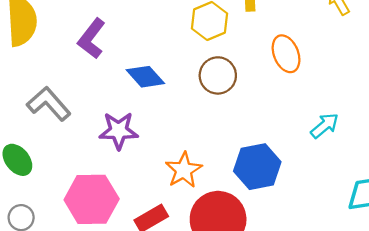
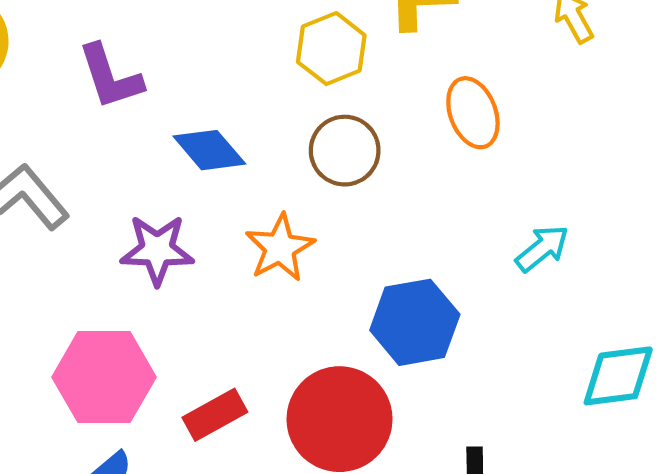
purple L-shape: (92, 39) -> (110, 77), turned -57
orange star: (184, 170) -> (280, 248), moved

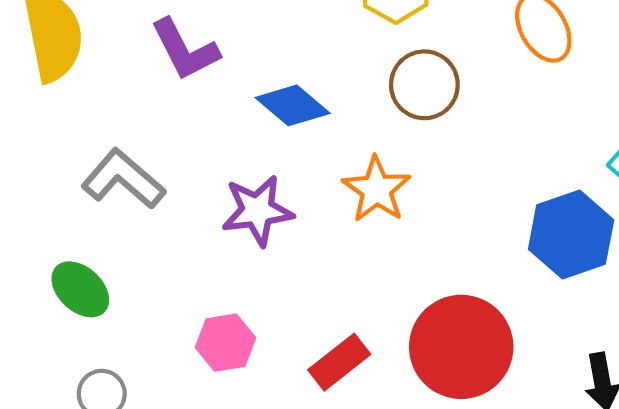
blue hexagon: (415, 322) -> (571, 235), moved
pink hexagon: (104, 377) -> (226, 343), size x0.6

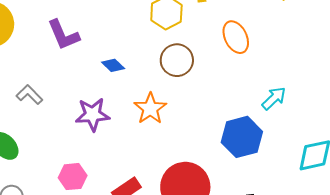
blue diamond: (293, 105) -> (113, 65), size x0.7
gray L-shape: (123, 179) -> (29, 95), size x0.7

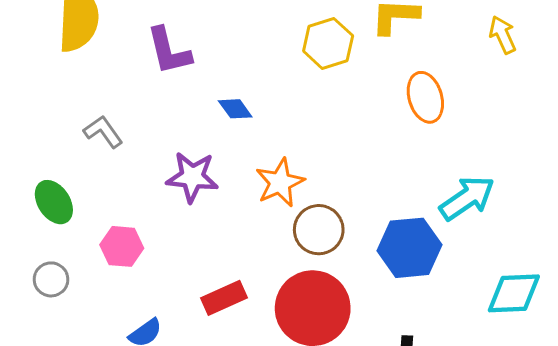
brown circle: (177, 60) -> (319, 230), moved
cyan arrow: (274, 98) -> (467, 198), size x1.4
pink hexagon: (73, 177) -> (122, 246), moved

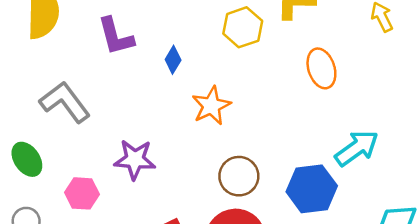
blue diamond: (235, 109) -> (173, 60), moved, turned 68
gray L-shape: (103, 132) -> (65, 102), size x1.6
purple star: (192, 177) -> (135, 159), moved
orange star: (280, 183) -> (211, 106), moved

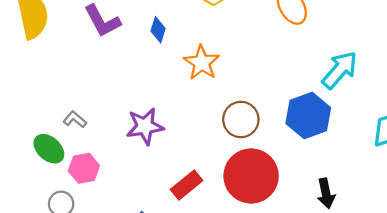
gray L-shape: (65, 102) -> (75, 119), moved, size x0.5
pink hexagon: (82, 193) -> (84, 168), moved

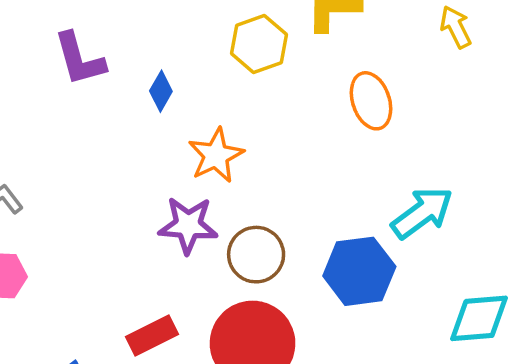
purple star: (145, 126) -> (188, 225), moved

